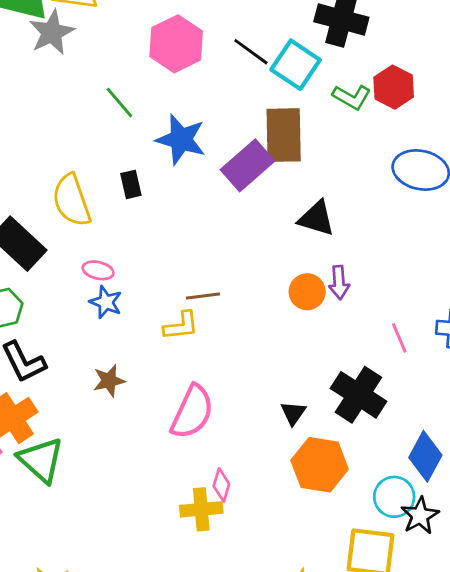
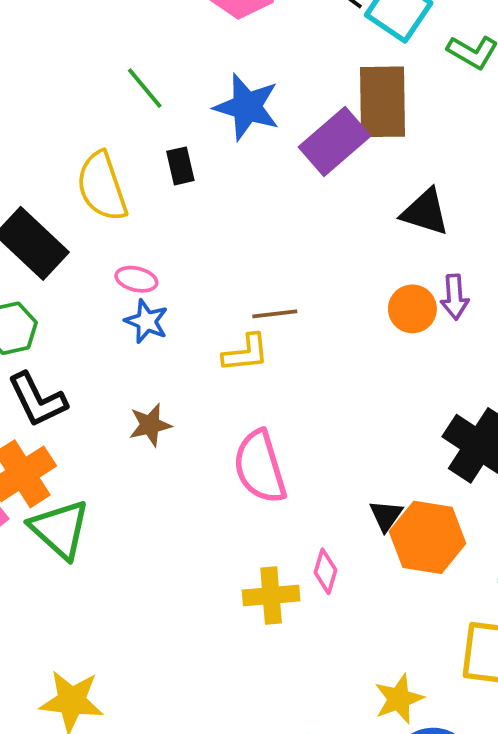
green line: (119, 103) -> (145, 88), moved
pink semicircle: (192, 412) -> (260, 467), turned 138
black triangle: (293, 413) -> (386, 516), moved
pink diamond: (221, 485) -> (325, 571), moved

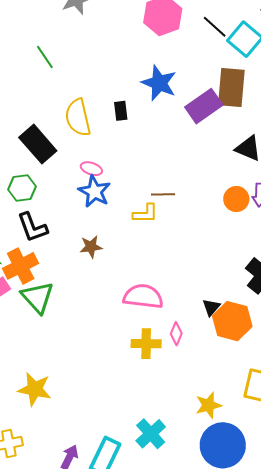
green line: (145, 88) -> (45, 57), moved
blue star: (146, 321) -> (94, 192), size x1.4
pink semicircle: (260, 467) -> (143, 296), moved, turned 108

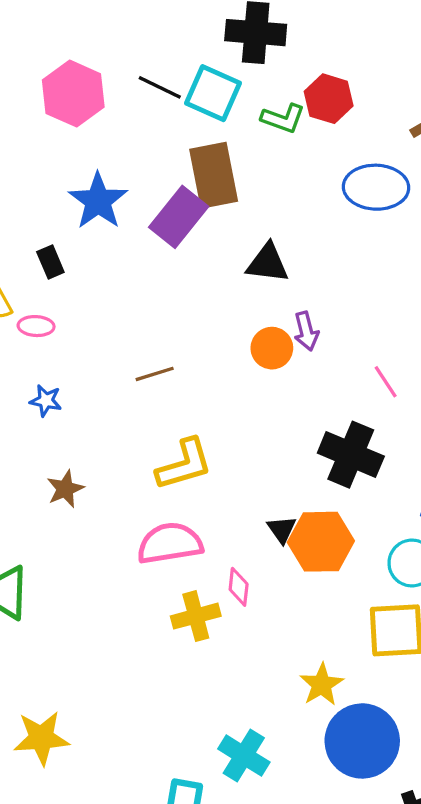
blue star: (159, 83) -> (98, 201), turned 30
pink ellipse: (91, 169) -> (36, 326), moved
blue star: (94, 192) -> (46, 401), size x0.6
yellow L-shape: (145, 214) -> (184, 464), moved, size x1.4

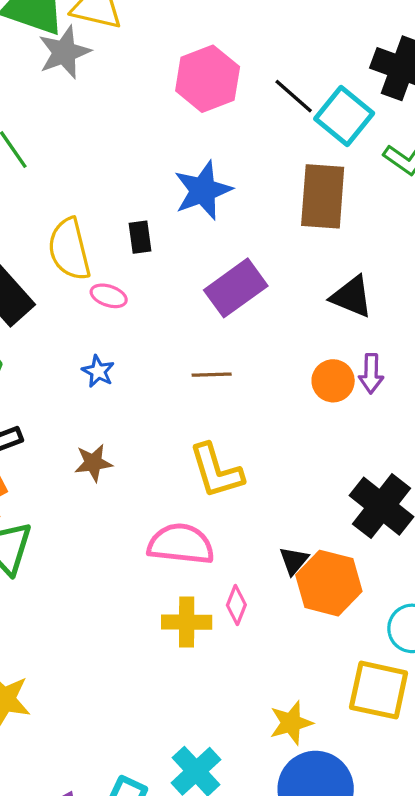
purple rectangle: (179, 217) -> (236, 288), moved
yellow L-shape: (184, 464) -> (216, 471), turned 74

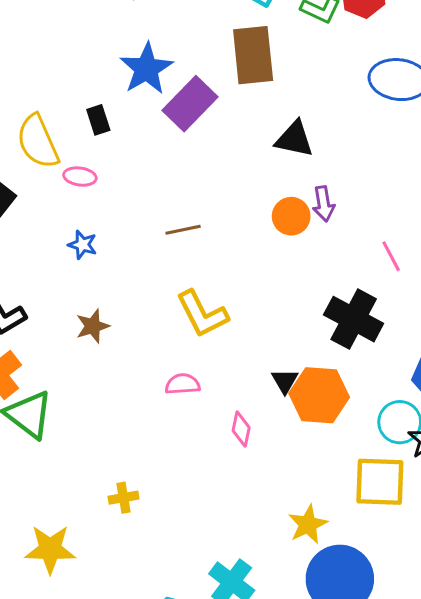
purple rectangle: (236, 288) -> (190, 104), moved
pink semicircle: (181, 544) -> (183, 384), size x0.6
yellow cross: (187, 622) -> (124, 498), moved, size x0.7

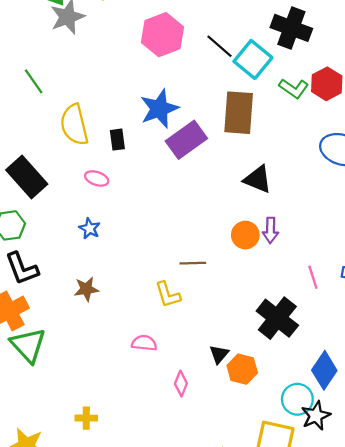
yellow semicircle: (38, 142) -> (74, 125), moved
brown line: (183, 230) -> (193, 263), moved
yellow L-shape: (202, 314) -> (168, 295), size x0.7
orange hexagon: (319, 395) -> (242, 369), size x0.7

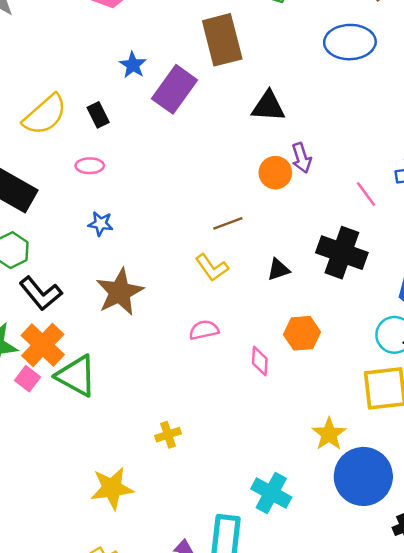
blue star: (159, 109) -> (133, 65), size x0.6
yellow semicircle: (74, 125) -> (45, 115), turned -99
brown star: (86, 289) -> (120, 292), size x1.6
black triangle: (219, 354) -> (278, 270), moved, turned 50
orange hexagon: (242, 369) -> (302, 333), moved

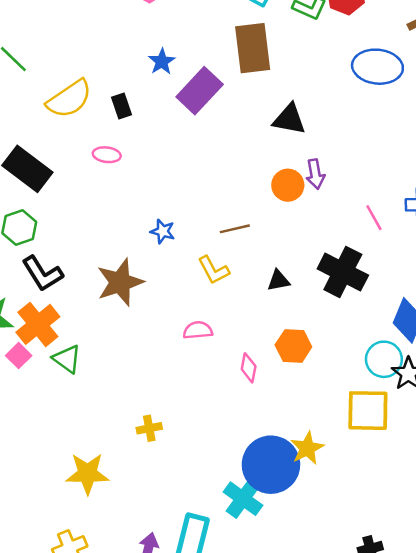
blue star: (101, 224) -> (163, 231), moved
green triangle: (76, 376) -> (67, 359), size x0.7
blue circle: (363, 476) -> (271, 465), moved

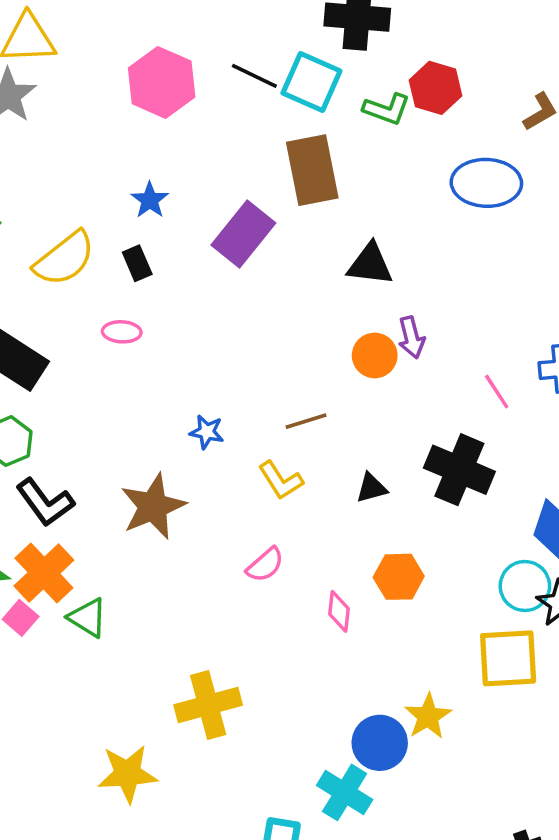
blue star: (162, 62) -> (150, 200), moved
pink semicircle: (198, 330) -> (265, 565), turned 148
yellow cross: (149, 428) -> (208, 705), size x1.8
blue circle: (271, 465) -> (380, 743), size x0.7

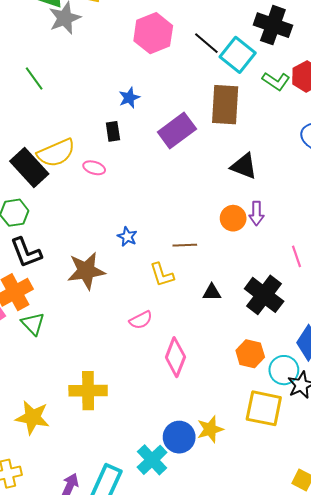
yellow semicircle: (64, 259) -> (56, 153), moved
orange hexagon: (399, 577) -> (250, 354), moved
pink diamond: (339, 611) -> (175, 357), size x1.6

